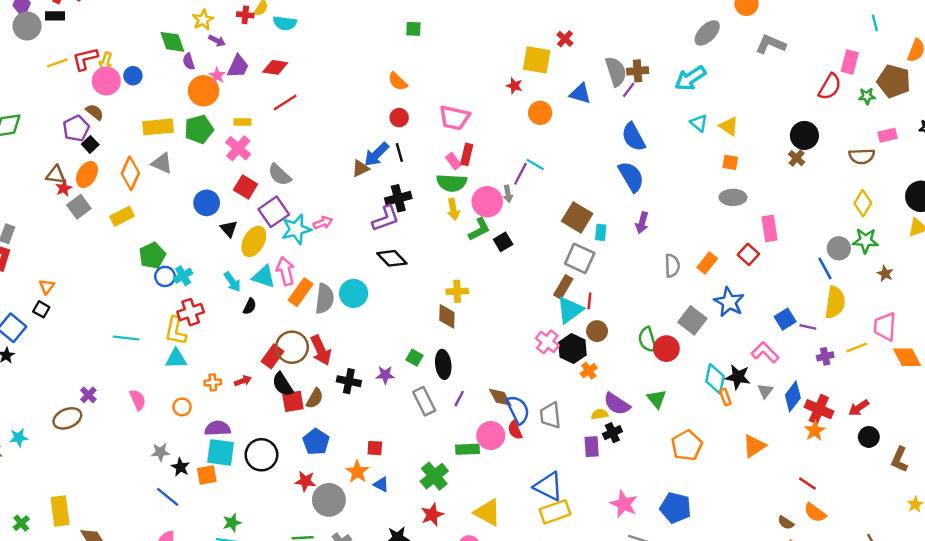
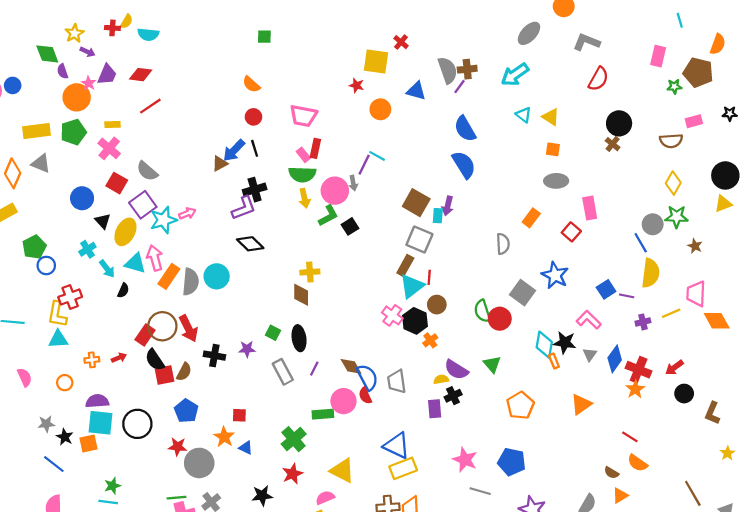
red semicircle: (830, 87) -> (598, 79), moved
purple arrow: (642, 223) -> (448, 206), moved
orange rectangle: (707, 263) -> (531, 218), moved
cyan cross: (183, 276) -> (87, 249), moved

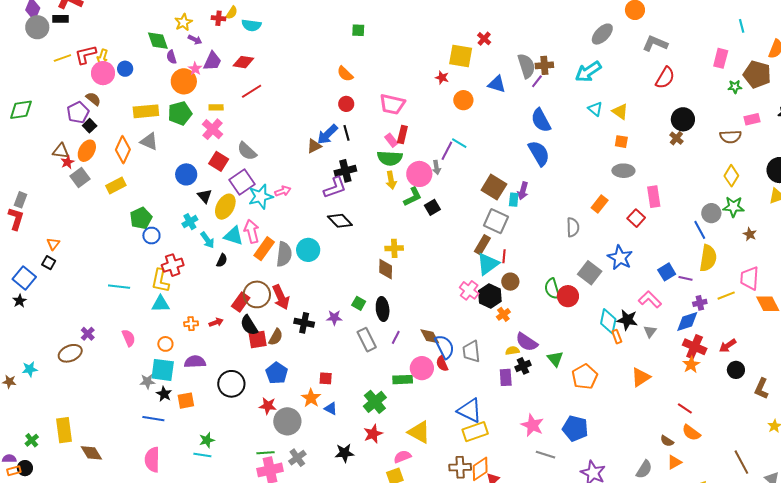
blue diamond: (615, 359) -> (687, 322), moved, turned 35
green triangle: (492, 364) -> (555, 359), moved
cyan square: (100, 423) -> (163, 370), moved
blue line: (54, 464) -> (153, 419), turned -30

